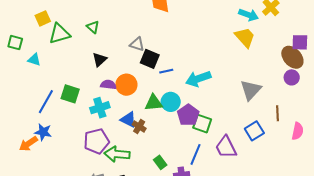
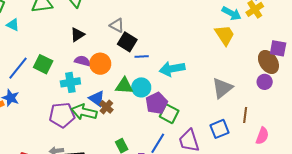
green arrow: (117, 154) -> (84, 112), moved

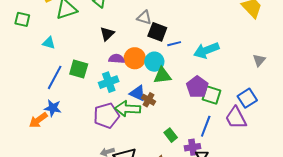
cyan triangle: (13, 25) -> (49, 43), moved
cyan circle: (141, 87) -> (154, 62), moved
gray triangle: (222, 88) -> (259, 60), size x0.6
blue square: (220, 129) -> (247, 98), moved

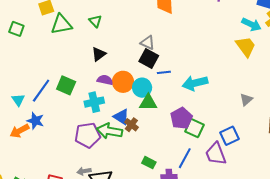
gray triangle: (144, 18) -> (148, 43), moved
cyan triangle: (49, 43) -> (18, 100), moved, turned 32
green rectangle: (171, 135) -> (149, 163), turned -32

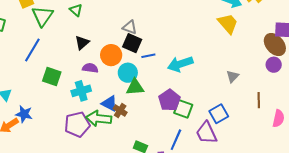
green triangle: (61, 24) -> (42, 16), turned -40
orange circle: (123, 82) -> (111, 55), moved
blue line: (41, 91) -> (32, 50), moved

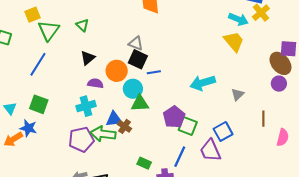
cyan arrow: (180, 64) -> (203, 83), moved
green square: (52, 76) -> (39, 104), moved
blue triangle: (109, 103) -> (114, 119), turned -36

